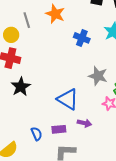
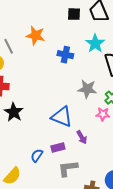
purple arrow: (84, 123) -> (82, 137), turned 56
blue semicircle: (37, 134) -> (37, 155), turned -112

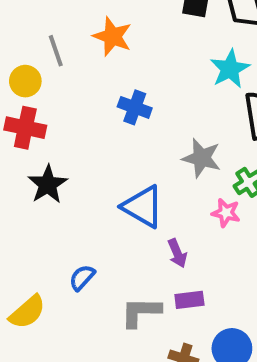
blue cross: (65, 55) -> (135, 107), moved
purple rectangle: (58, 148) -> (189, 300), moved

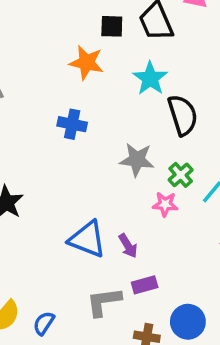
orange star: (112, 36) -> (86, 63), moved
blue triangle: (143, 207) -> (87, 239), moved
blue semicircle: (82, 278) -> (44, 323), moved

